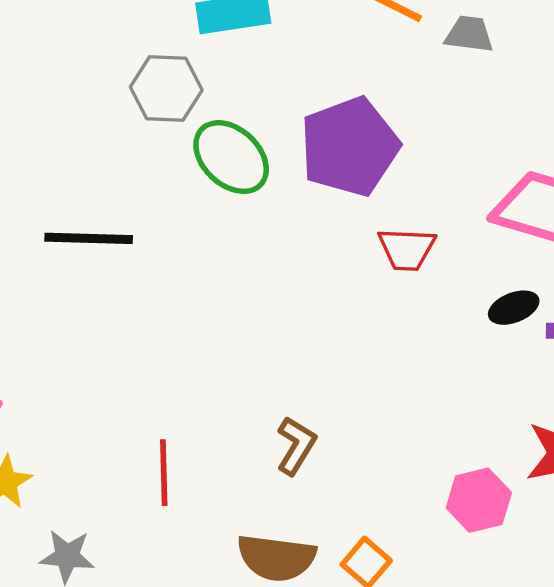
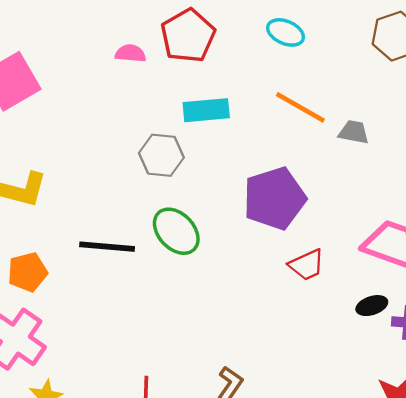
green ellipse: (231, 157) -> (176, 231), moved
red trapezoid: (407, 249) -> (307, 265), turned -30

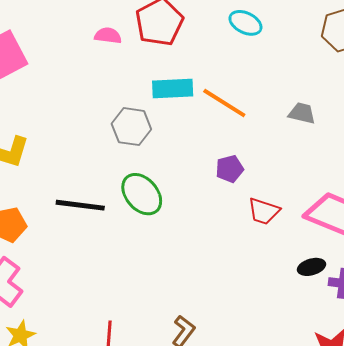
orange line: (300, 107) -> (224, 103), moved
purple pentagon: (274, 198) -> (230, 169), size x0.5
red trapezoid: (307, 265) -> (264, 211), moved, turned 40

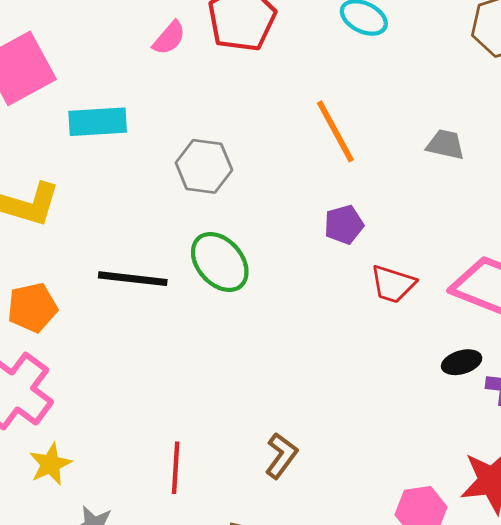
pink semicircle: (108, 36) -> (169, 38), turned 124
cyan rectangle: (173, 89) -> (98, 122), moved
orange line: (224, 103) -> (335, 131), turned 30

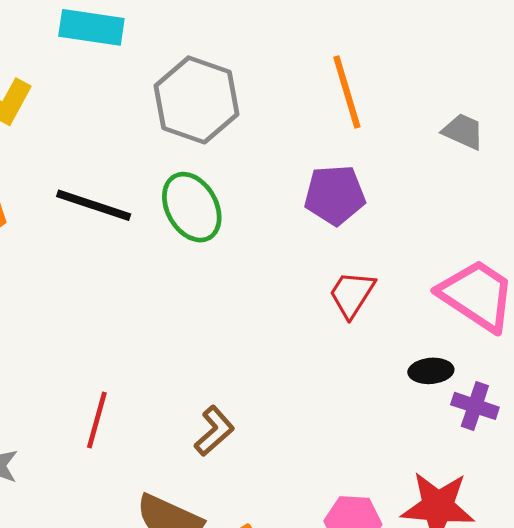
gray hexagon: (204, 166) -> (197, 100), size x1.4
purple pentagon: (344, 225) -> (335, 195), size x1.4
red trapezoid: (393, 284) -> (352, 294), moved, turned 93

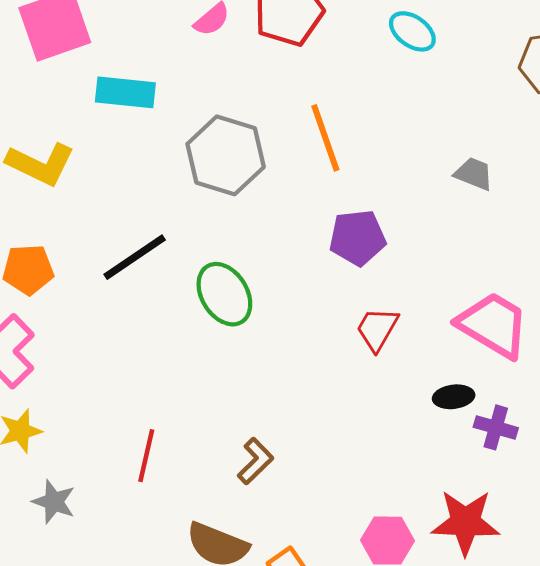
orange line: (347, 92) -> (325, 138), moved
black line: (94, 205) -> (135, 257), turned -50
green ellipse: (192, 207) -> (224, 294), moved

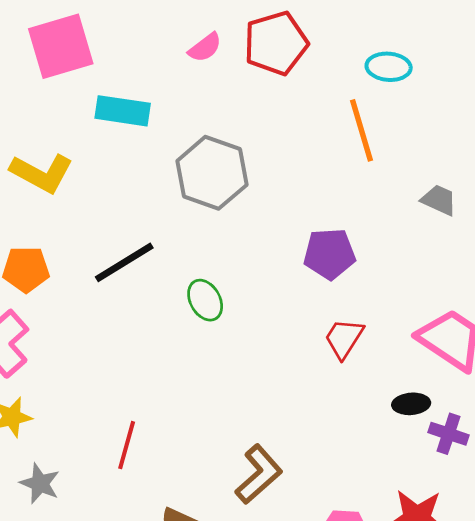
cyan ellipse: (412, 31) -> (389, 67), turned -33
orange line: (325, 138) -> (361, 130), moved
green ellipse: (224, 294) -> (205, 300), size x0.7
brown L-shape: (255, 461) -> (259, 474), moved, size x1.4

